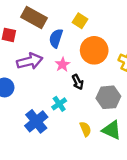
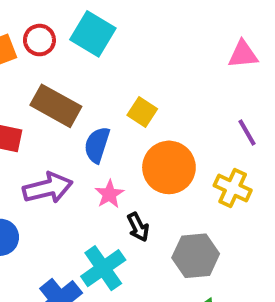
cyan cross: (59, 104) -> (103, 268), size x1.5

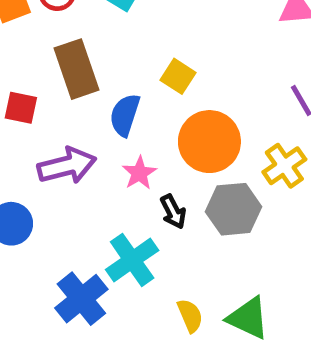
brown rectangle: (56, 106) -> (76, 69), turned 42
yellow cross: (233, 188) -> (284, 166), turned 30
gray hexagon: (196, 256) -> (234, 209), moved

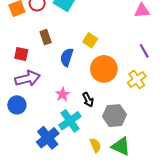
brown rectangle: (76, 69) -> (46, 37), size x0.6
purple arrow: (67, 166) -> (28, 78), moved
pink star: (139, 173) -> (63, 94), moved
gray hexagon: (234, 209) -> (114, 116), moved

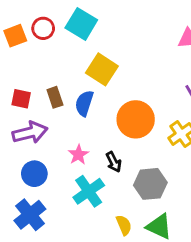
brown rectangle: (46, 37) -> (55, 97), moved
yellow square: (90, 40) -> (102, 69), moved, size x1.5
blue circle: (17, 105) -> (34, 174), moved
blue cross: (48, 138) -> (30, 215), moved

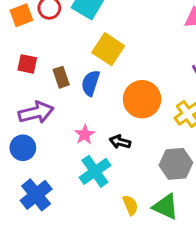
red square: (21, 99) -> (27, 64), moved
black arrow: (114, 162) -> (120, 142), turned 132
blue circle: (34, 174) -> (23, 148), moved
gray hexagon: (150, 184) -> (176, 164), moved

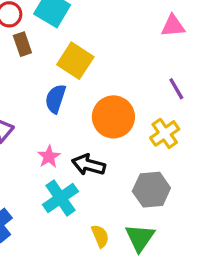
brown rectangle: (61, 77) -> (22, 44), moved
black arrow: (120, 142) -> (89, 165), size x1.4
green triangle: (166, 207) -> (140, 238), turned 40

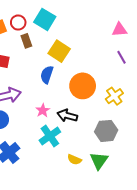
purple line: (176, 89) -> (121, 57), moved
yellow semicircle: (100, 236) -> (74, 160), turned 136

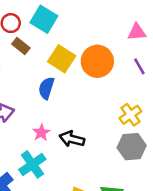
brown rectangle: (26, 41) -> (21, 46), turned -32
orange circle: (83, 86) -> (97, 61), moved
gray hexagon: (106, 131) -> (132, 147), moved
cyan cross: (50, 136) -> (32, 164), moved

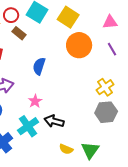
yellow square: (62, 59) -> (68, 17), moved
black arrow: (72, 139) -> (54, 121), moved

